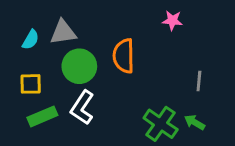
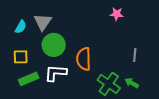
gray triangle: (63, 32) -> (43, 22), turned -48
orange semicircle: (124, 56) -> (84, 59), moved
white L-shape: (82, 108) -> (56, 73), turned 60

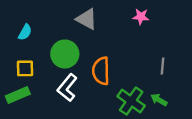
gray triangle: (43, 22) -> (87, 19), moved, turned -36
white L-shape: (56, 73) -> (67, 88), turned -55
green rectangle: (29, 79) -> (18, 95), moved

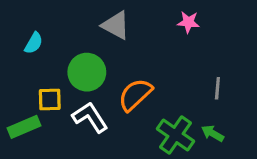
yellow square: (25, 68) -> (50, 100), moved
orange semicircle: (101, 71) -> (135, 95), turned 48
white L-shape: (67, 88) -> (90, 117), turned 108

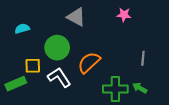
cyan semicircle: (34, 43) -> (22, 29), turned -136
green cross: (175, 135) -> (115, 89), turned -35

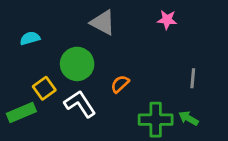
orange semicircle: (89, 62) -> (120, 84), size x0.6
yellow square: (33, 66) -> (44, 88), turned -35

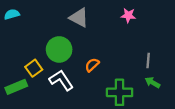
cyan semicircle: (30, 38) -> (12, 14), moved
green arrow: (188, 118) -> (153, 82), moved

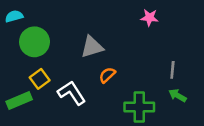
gray triangle: (79, 18) -> (92, 47), moved, turned -45
green circle: (59, 49) -> (34, 42), moved

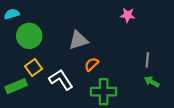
green cross: (139, 107) -> (104, 92), moved

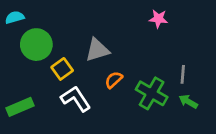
yellow square: (34, 68) -> (62, 69), moved
green cross: (104, 92) -> (152, 93), moved, turned 30

